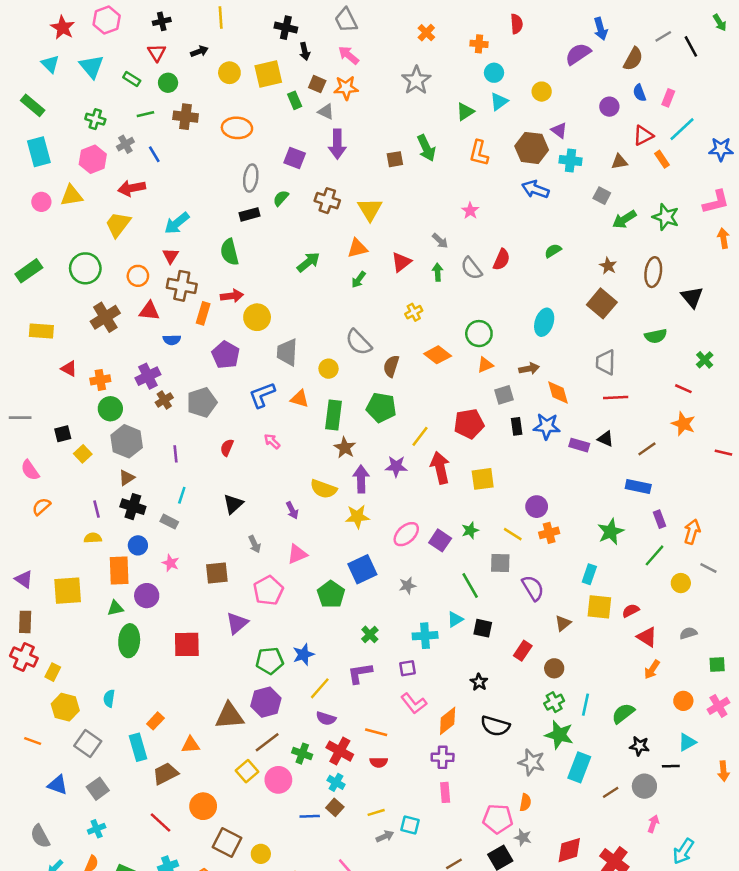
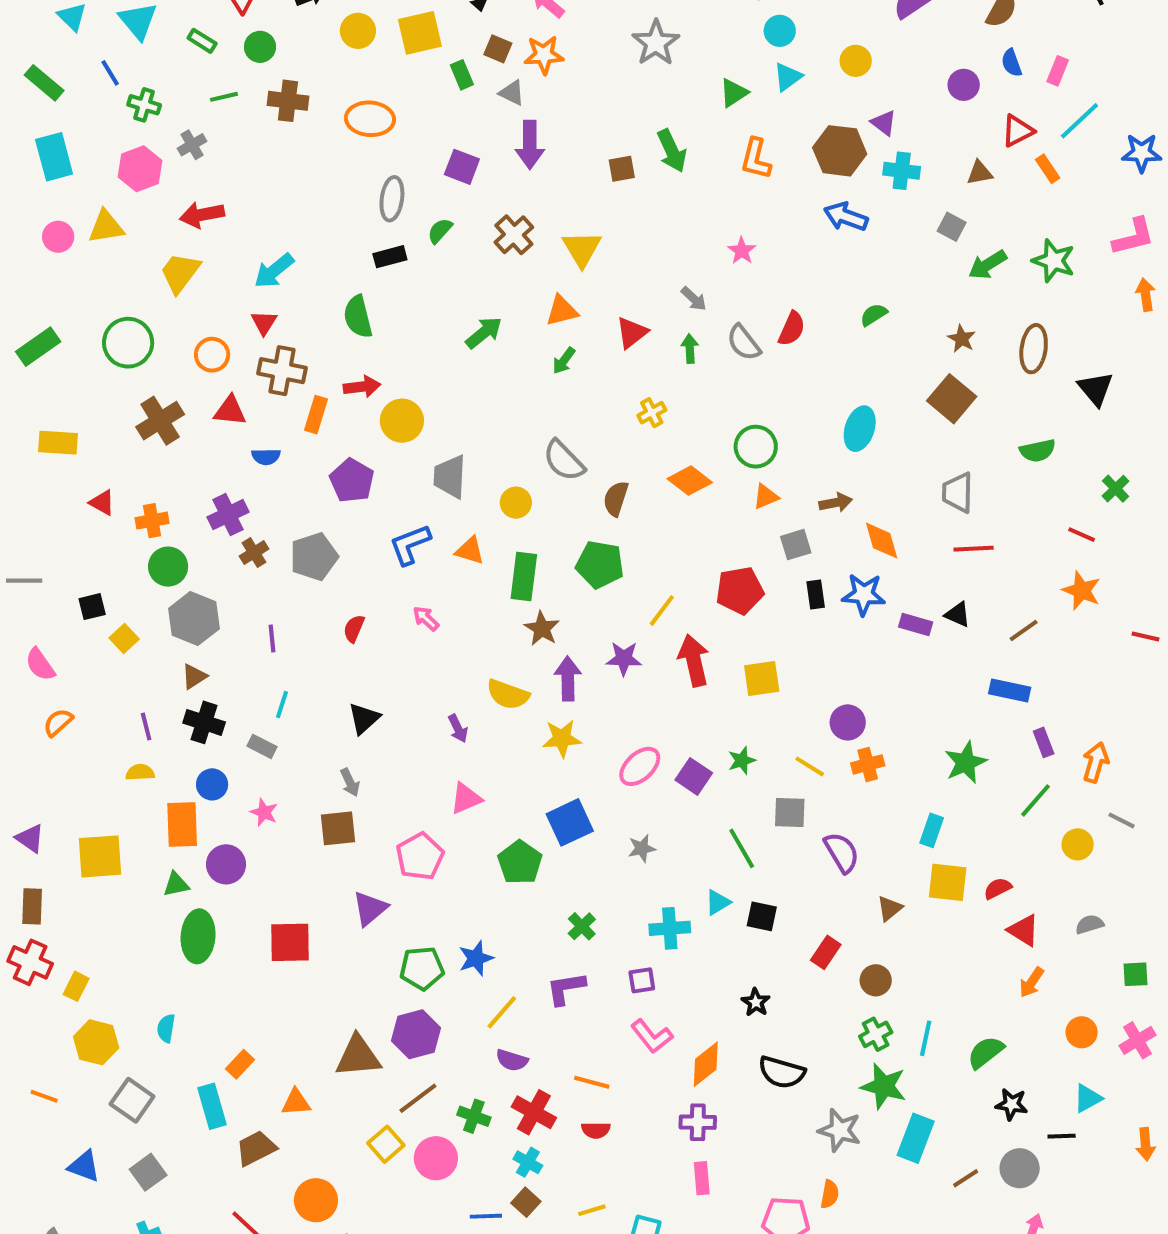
blue line: (154, 154) -> (110, 73), moved
brown cross: (327, 201) -> (514, 235), turned 30
gray arrow: (255, 544) -> (350, 782), moved

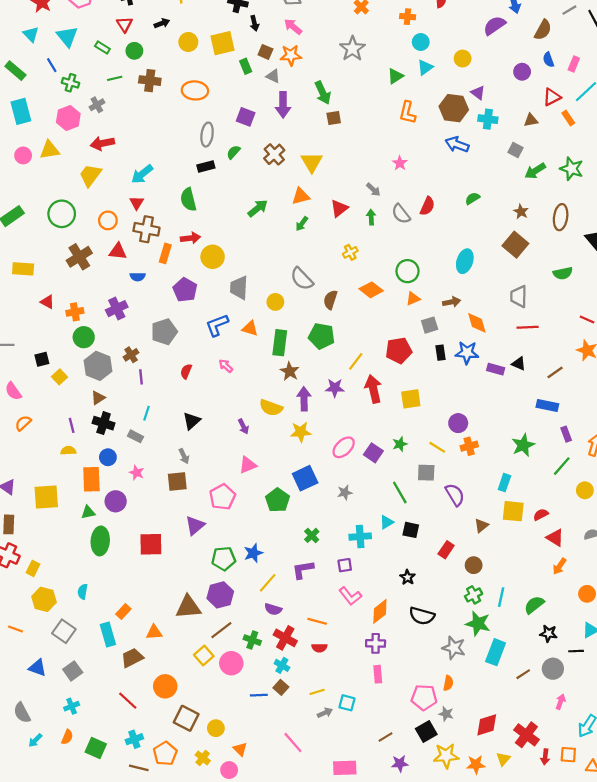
green arrow: (672, 151) -> (323, 93), moved
brown cross: (254, 553) -> (131, 355), moved

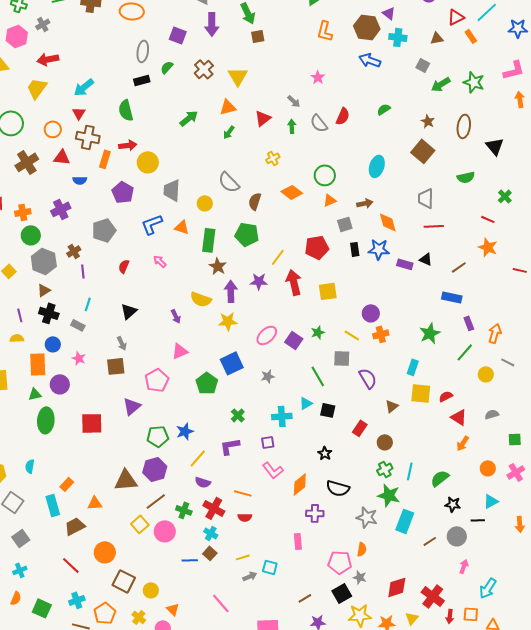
purple cross: (376, 643) -> (315, 513), moved

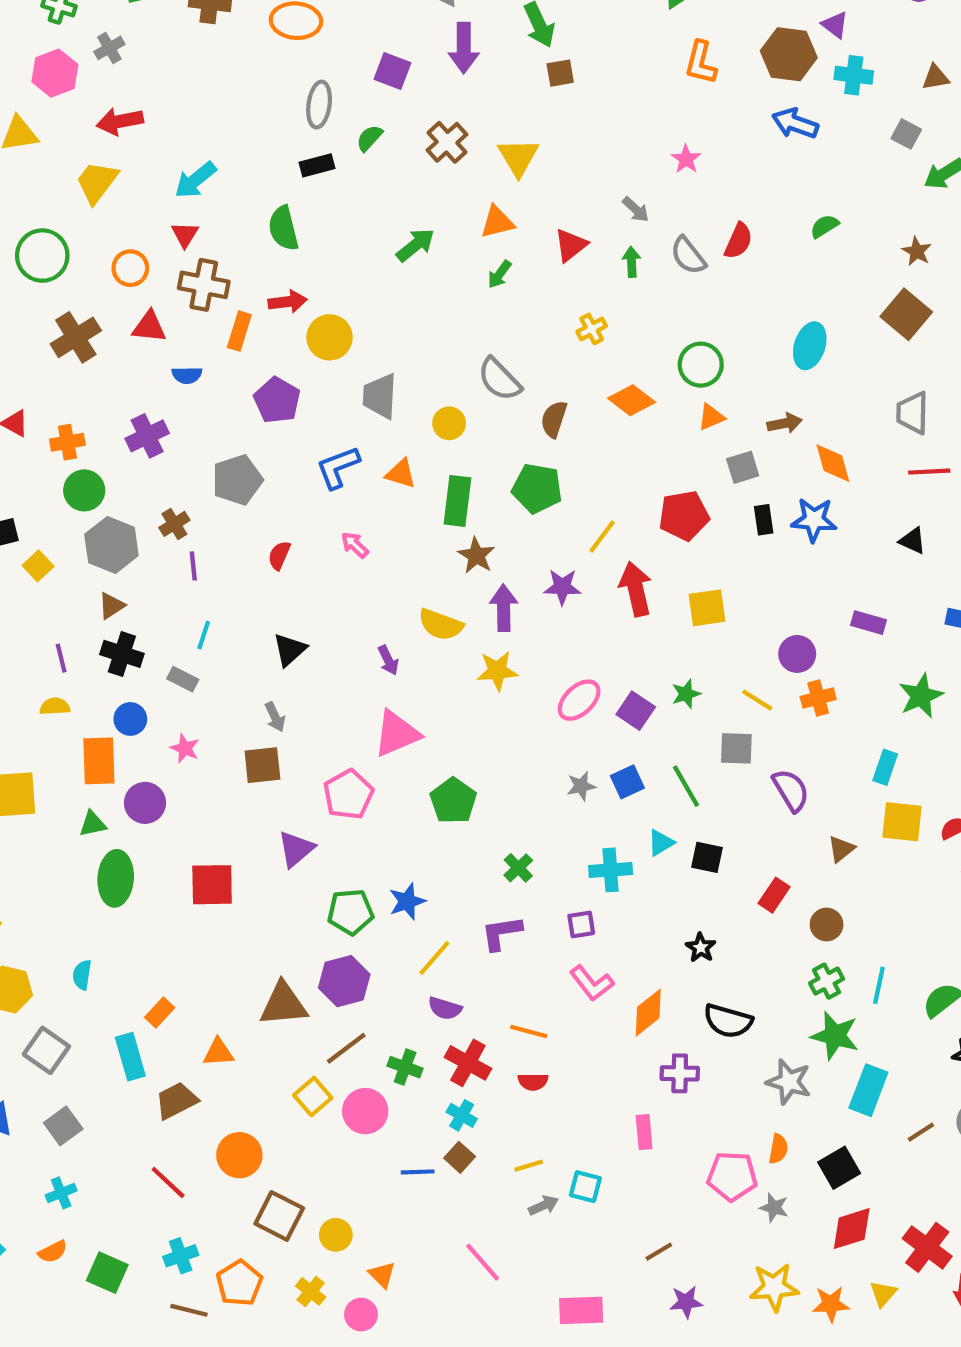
purple rectangle: (405, 264) -> (868, 623), moved
pink triangle: (180, 351) -> (397, 734), size x1.4
blue square: (232, 363) -> (627, 782), moved, size x0.7
black square: (342, 593) -> (839, 1168), moved
orange semicircle: (16, 598) -> (53, 1252), turned 40

